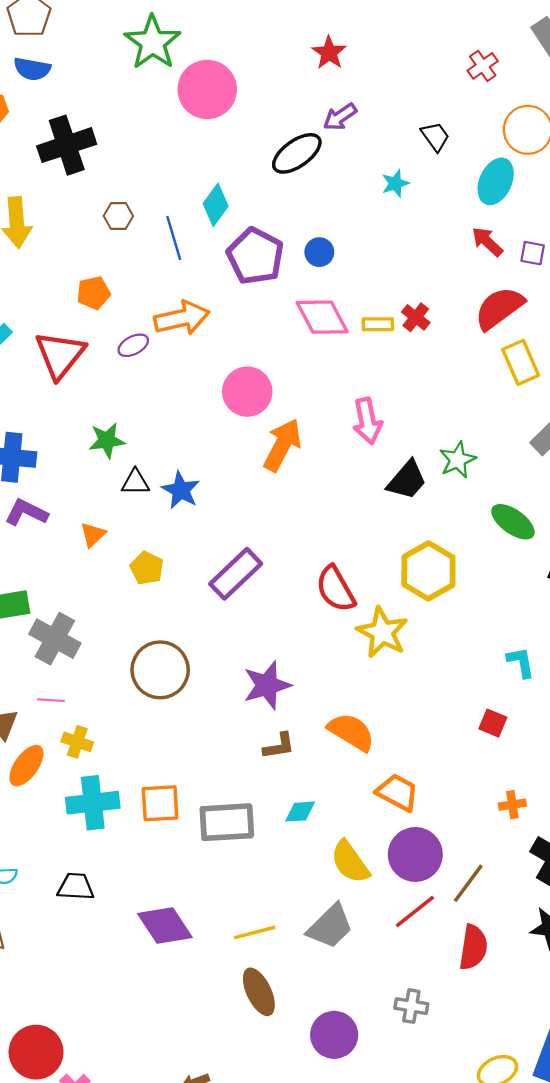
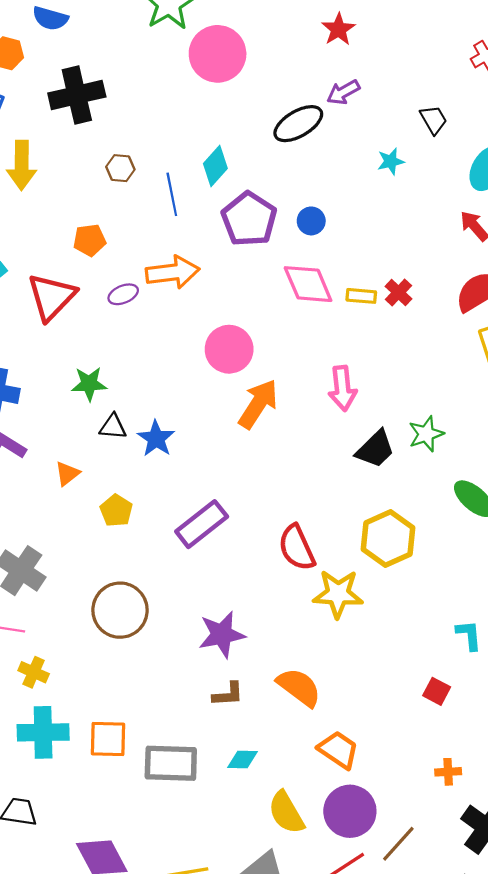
yellow star: (382, 632) -> (338, 594), turned -30

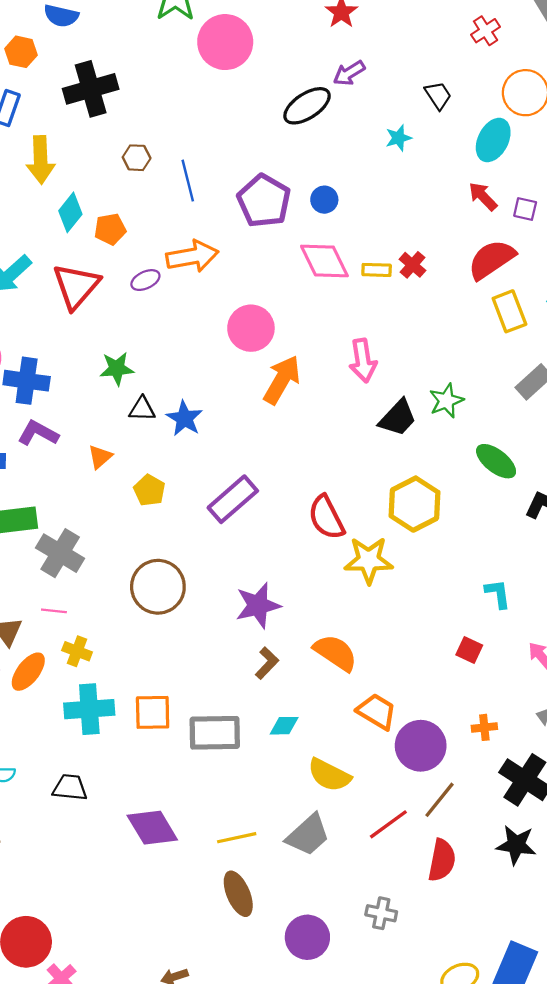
cyan diamond: (215, 166) -> (70, 212), moved
brown L-shape: (228, 694) -> (267, 663), turned -40
purple circle: (350, 811) -> (421, 746), moved
yellow semicircle: (286, 813) -> (329, 775), turned -30

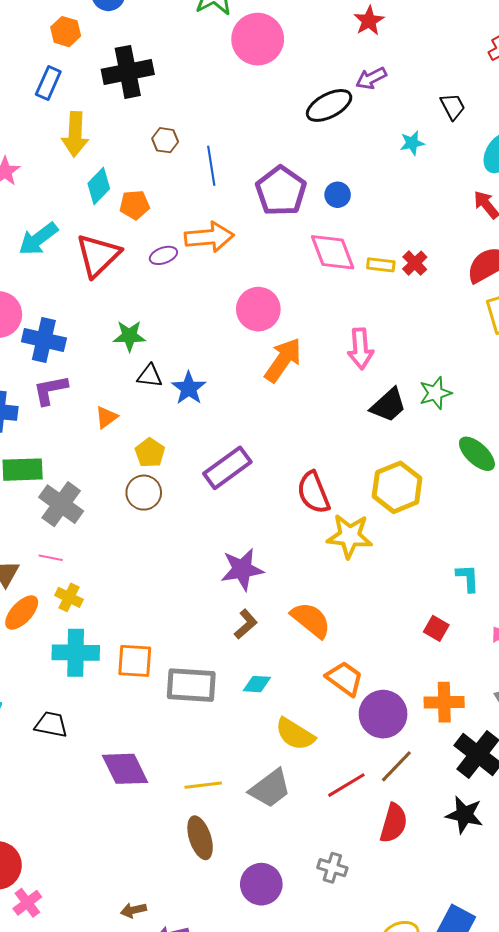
purple L-shape: (38, 433) -> (50, 390), turned -45
brown circle: (158, 587) -> (144, 493), moved, size x0.7
orange cross: (484, 727) -> (444, 702), size x1.6

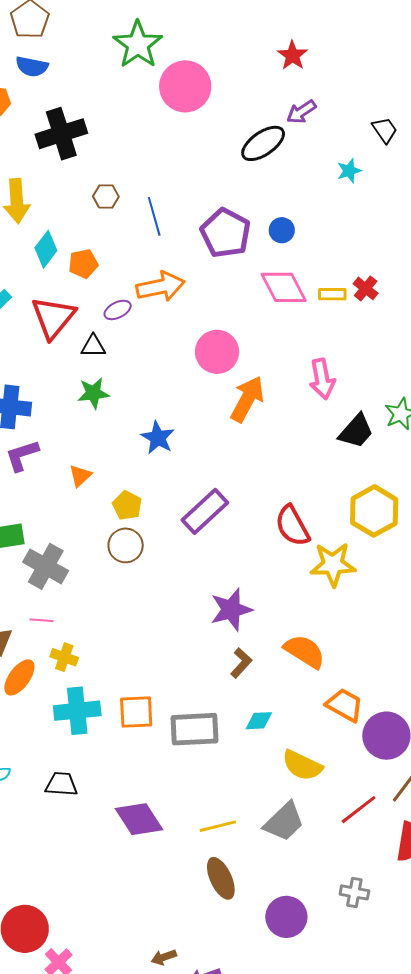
black triangle: (150, 376) -> (93, 346), moved

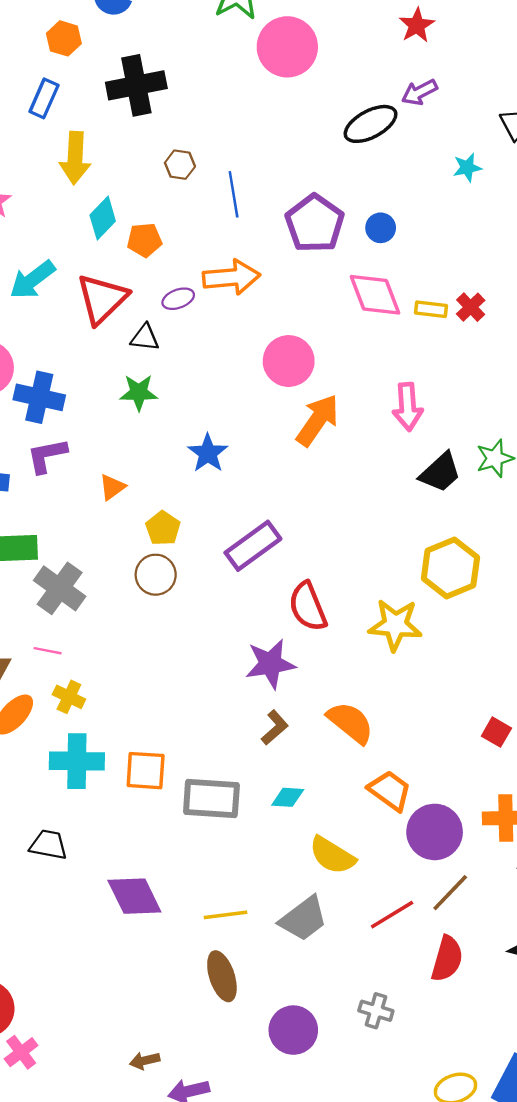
red semicircle: (292, 526) -> (308, 607), moved

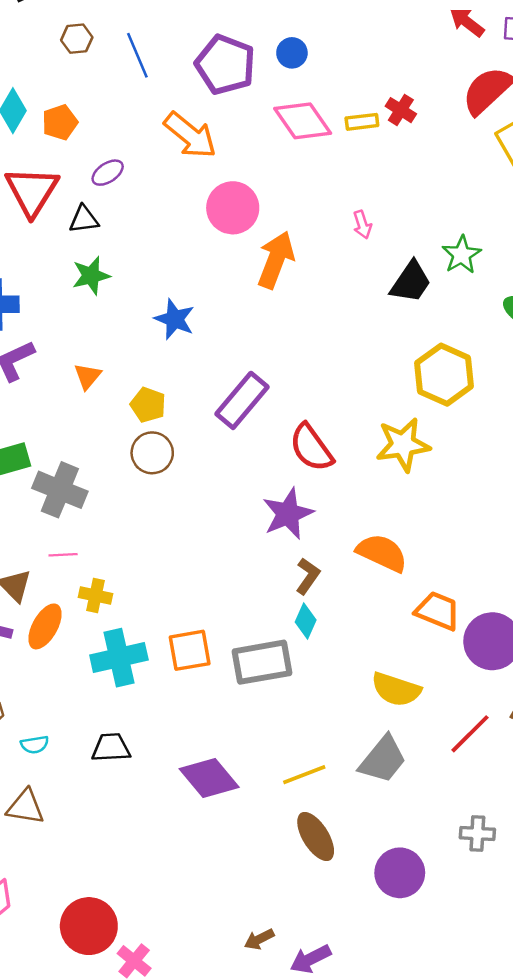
orange arrow: (231, 277) -> (190, 135), moved, turned 58
pink arrow: (408, 407) -> (362, 225), size x0.6
cyan diamond: (288, 797) -> (306, 621), moved, turned -56

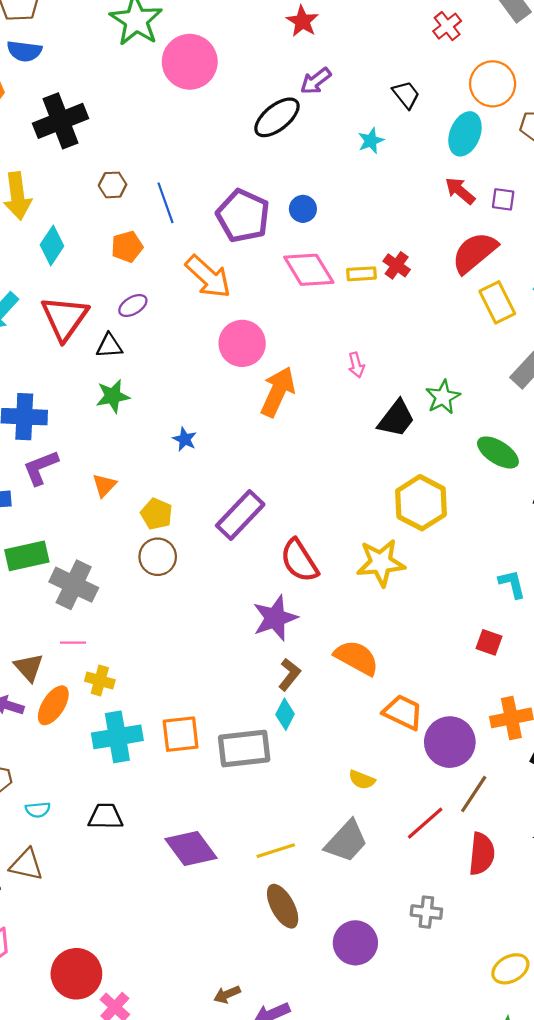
orange pentagon: (60, 122) -> (127, 247), moved
blue star: (175, 319) -> (185, 439), size x0.7
yellow semicircle: (396, 689) -> (362, 780), size x0.6

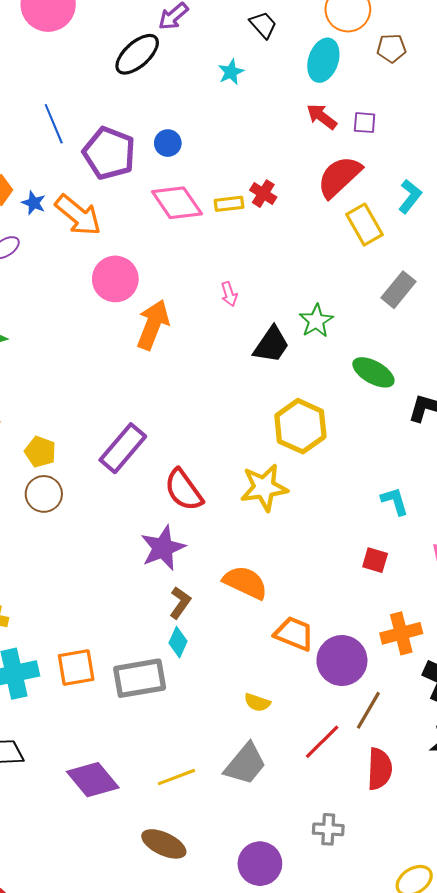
blue line: (166, 203) -> (54, 124), moved
blue star: (185, 439) -> (34, 203), moved
brown ellipse: (283, 906) -> (164, 844), moved, turned -33

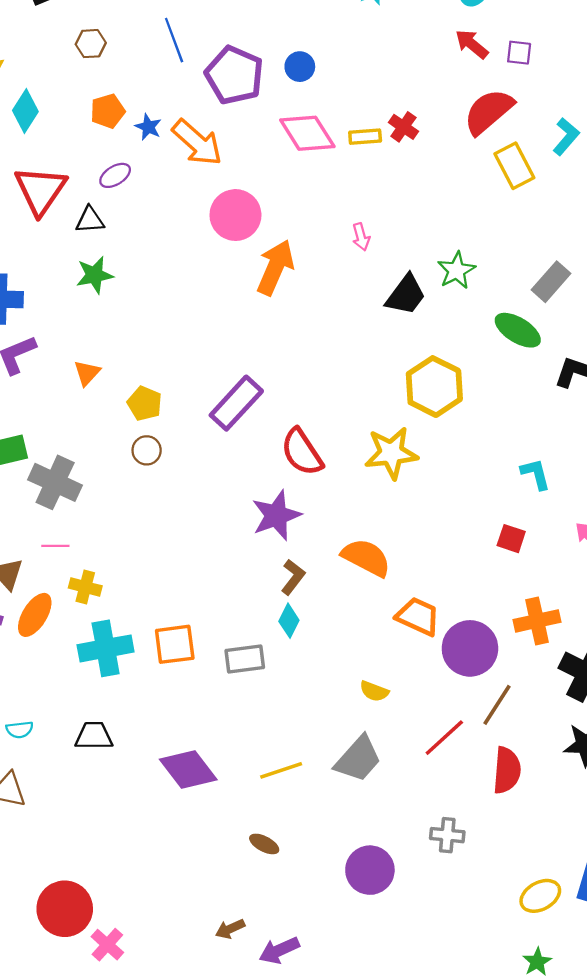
gray rectangle: (399, 290) -> (551, 282), moved
brown circle: (44, 494) -> (147, 450), size x0.7
gray rectangle: (140, 678) -> (245, 659), size x0.7
brown ellipse: (164, 844) -> (264, 844), size x0.6

